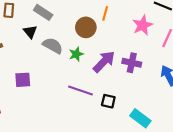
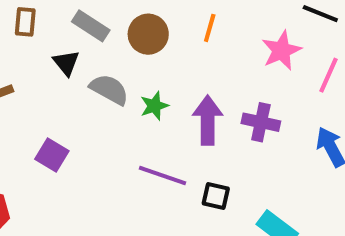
brown circle: (86, 27) -> (148, 34), moved
purple arrow: (104, 62) -> (208, 120), turned -45
purple square: (23, 80) -> (52, 155), turned 35

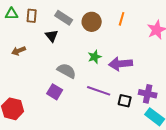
gray semicircle: (109, 89) -> (67, 71), moved
purple arrow: (208, 120) -> (121, 64), turned -95
purple cross: (261, 122) -> (148, 94), moved
purple square: (52, 155) -> (55, 92), moved

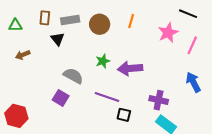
green triangle: (12, 14) -> (15, 25), moved
brown rectangle: (32, 16) -> (45, 18), moved
gray rectangle: (64, 18) -> (70, 20), turned -42
black square: (125, 101) -> (124, 115), moved

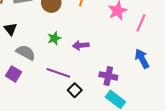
black triangle: (57, 39) -> (10, 29), moved
purple arrow: (130, 68) -> (81, 45), size x0.7
black square: (124, 115) -> (75, 90), turned 32

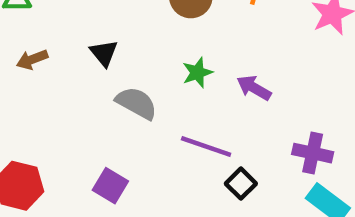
purple arrow: (81, 45) -> (254, 88), turned 35
purple square: (14, 74) -> (110, 186), moved

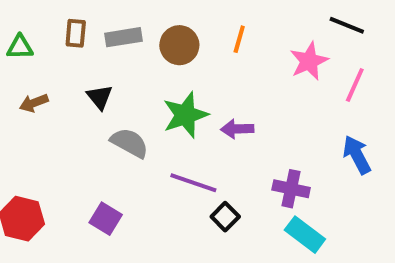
green star: (197, 73) -> (185, 115), size x1.6
purple arrow: (254, 88) -> (237, 129), turned -32

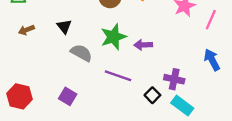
black square: (225, 217) -> (152, 95), moved

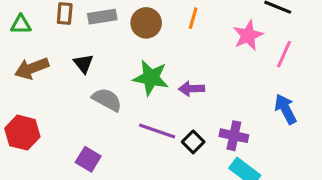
brown arrow: (26, 30) -> (32, 68), size x1.5
green star: (113, 37) -> (151, 78), turned 30
black square: (152, 95) -> (193, 142), moved
red hexagon: (19, 96) -> (22, 133), moved

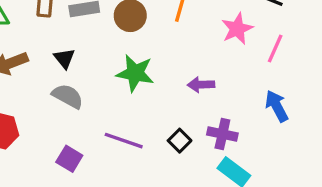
purple arrow: (192, 89) -> (201, 85), moved
gray semicircle: (107, 100) -> (68, 96), moved
purple line: (157, 131) -> (124, 141), moved

